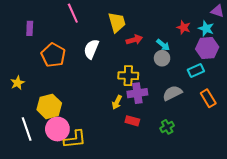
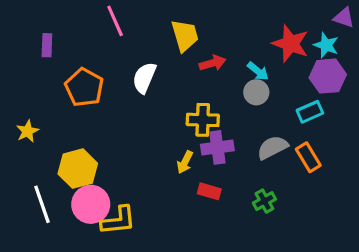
red star: (184, 27) -> (290, 44), size x1.6
orange rectangle: (208, 98) -> (308, 157), moved

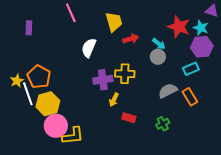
orange pentagon: (84, 87) -> (39, 77), moved
purple cross: (217, 147) -> (103, 80), moved
white line: (42, 204) -> (28, 94), moved

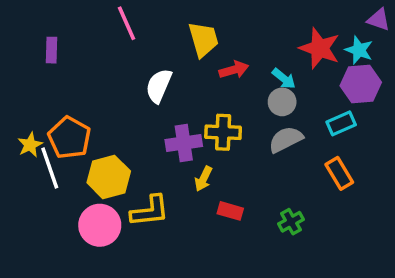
gray semicircle: (168, 91) -> (286, 139), moved
yellow hexagon: (48, 104) -> (109, 177), moved
yellow L-shape: (73, 136) -> (150, 211), moved

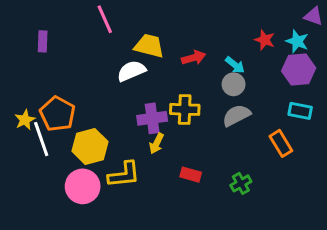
yellow trapezoid: (203, 39) -> (149, 46), moved, turned -60
red star: (320, 48) -> (265, 40), size x0.6
white semicircle: (159, 86) -> (131, 71), turned 44
cyan rectangle: (341, 123) -> (300, 111), moved, turned 35
yellow arrow: (203, 179) -> (157, 143), moved

